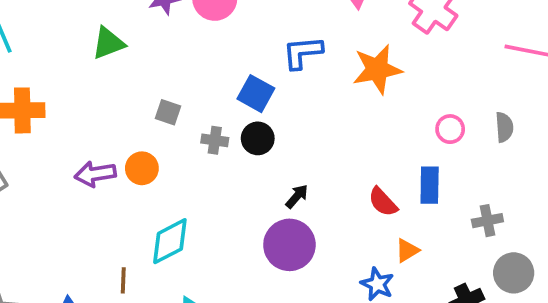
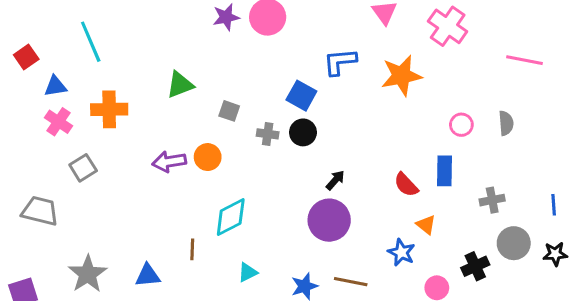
green triangle: (108, 43) -> (180, 85), moved
orange triangle: (407, 250) -> (426, 225), turned -50

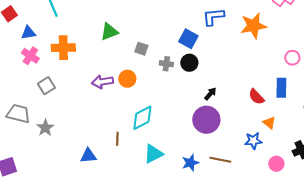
blue star: (401, 252) -> (253, 141), turned -30
cyan triangle: (248, 272) -> (153, 154), size x1.5
gray star: (88, 274) -> (45, 128), moved, size x0.7

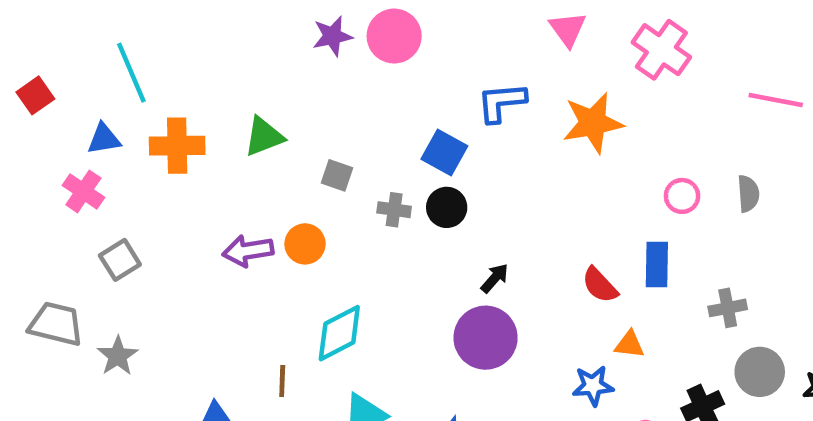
blue triangle: (28, 33) -> (104, 139), moved
orange cross: (63, 48) -> (177, 146), moved
orange triangle: (269, 123) -> (629, 344), turned -32

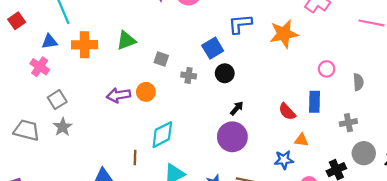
blue square: (444, 153) -> (213, 48), turned 30
gray semicircle: (748, 194) -> (358, 82), moved
black circle: (447, 207) -> (225, 73), moved
gray star: (118, 356) -> (63, 127), moved

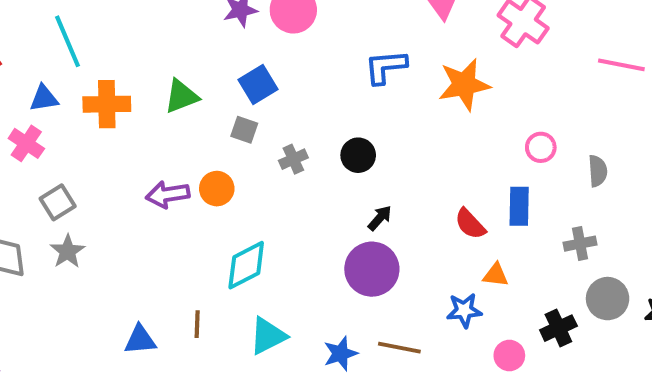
blue square: (213, 48) -> (258, 85), moved
gray cross: (189, 75) -> (293, 159), turned -32
brown line: (135, 158) -> (197, 324), moved

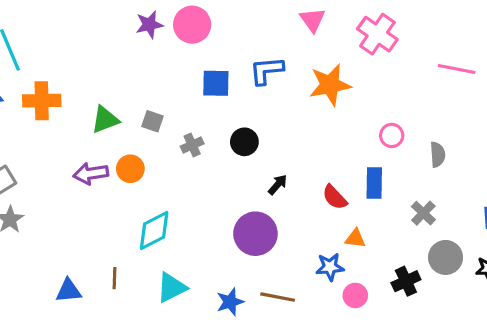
blue square: (258, 85) -> (216, 83), moved, turned 32
green triangle: (181, 96) -> (105, 120), moved
black arrow: (380, 218) -> (278, 185), moved
gray cross: (580, 244) -> (423, 213), turned -35
pink circle: (509, 356) -> (355, 295), moved

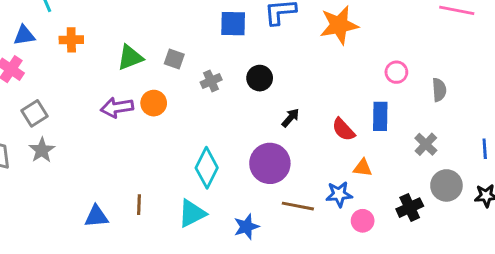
orange cross: (42, 101) -> (71, 40), size x0.7
cyan diamond: (154, 231) -> (207, 168), moved, turned -36
brown line: (278, 297) -> (298, 206), moved

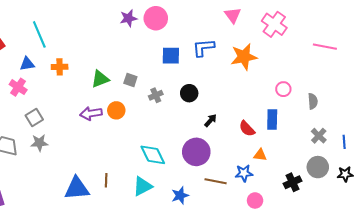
gray cross: (426, 144) -> (319, 136), moved
gray star: (42, 150) -> (39, 143), turned 30
cyan diamond: (207, 168) -> (153, 155), turned -52
blue triangle: (96, 216) -> (77, 188), size x1.5
pink circle: (363, 221) -> (255, 200), moved

